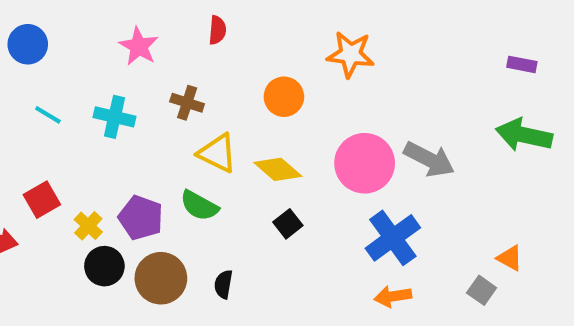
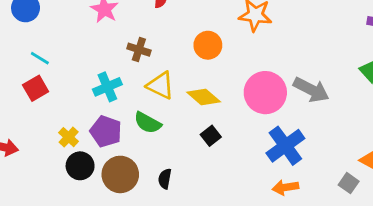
cyan cross: (114, 117) -> (107, 87), moved, turned -36
red square: (42, 200) -> (36, 88), moved

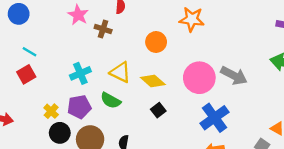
brown cross: (139, 50) -> (103, 29), moved
purple pentagon: (106, 131) -> (79, 107), turned -30

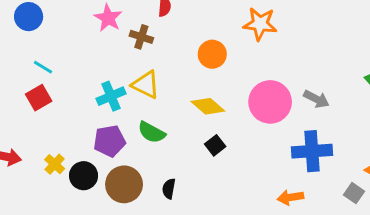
yellow triangle: (120, 72) -> (146, 85), moved
gray arrow: (234, 76) -> (316, 99), size x0.7
yellow cross: (51, 111) -> (55, 164), moved
blue cross: (214, 118) -> (312, 151), moved, turned 32

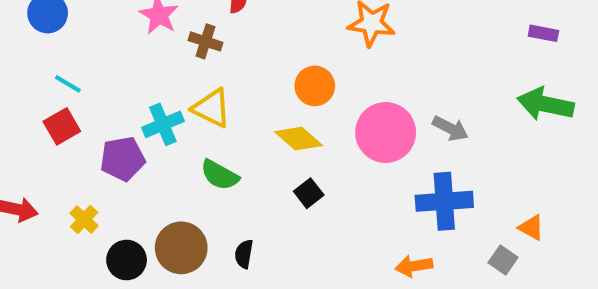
orange circle: (212, 54) -> (315, 86), moved
purple pentagon: (110, 141) -> (122, 159), moved
black circle: (84, 176) -> (127, 260), moved

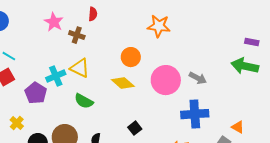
purple rectangle: (543, 33) -> (252, 42), moved
purple pentagon: (122, 159) -> (36, 93), turned -30
black square: (309, 193) -> (135, 128), moved

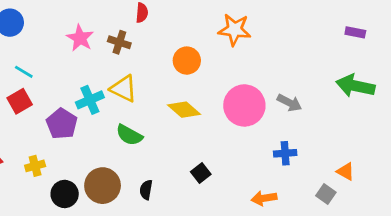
pink star: (54, 22) -> (80, 38), moved
purple rectangle: (252, 42) -> (355, 32), moved
orange circle: (131, 57) -> (187, 61), moved
blue cross: (195, 114) -> (285, 153), size x0.6
yellow cross: (17, 123) -> (35, 166), turned 32

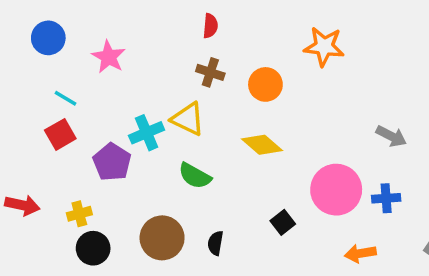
pink star: (80, 38) -> (109, 57), moved
brown cross: (119, 42) -> (210, 72), moved
pink circle: (244, 105) -> (336, 190), moved
black circle: (65, 194) -> (93, 248), moved

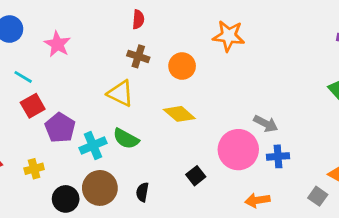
cyan cross: (147, 133) -> (93, 145), moved
red square: (60, 134) -> (33, 106), moved
gray arrow: (391, 136) -> (266, 124), moved
black circle: (93, 248) -> (66, 199), moved

